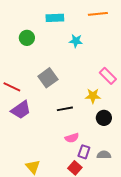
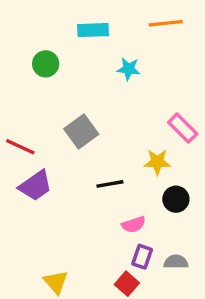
pink semicircle: (72, 138) -> (134, 225), moved

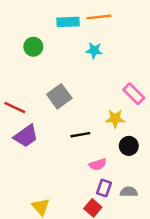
orange line: (166, 23) -> (99, 17), moved

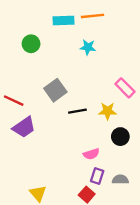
black line: (80, 135) -> (77, 111), moved

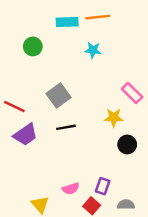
black line: (77, 111) -> (66, 127), moved
pink semicircle: (91, 154) -> (71, 189), moved
gray semicircle: (120, 179) -> (126, 205), moved

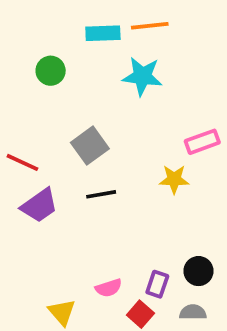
cyan star: (93, 50) -> (142, 76), size x1.5
pink rectangle: (132, 93) -> (202, 142), turned -65
black circle: (127, 144) -> (198, 271), moved

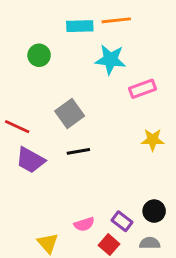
pink rectangle: (202, 142) -> (142, 89), moved
yellow star: (174, 179) -> (153, 140), moved
purple trapezoid: (39, 205) -> (30, 160), turned 64
purple rectangle: (157, 284) -> (122, 221), turned -72

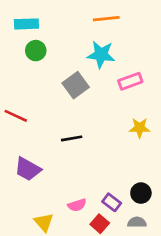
cyan rectangle: (80, 26) -> (26, 24), moved
gray square: (70, 114) -> (76, 85), moved
purple trapezoid: (30, 160) -> (28, 169), moved

